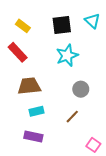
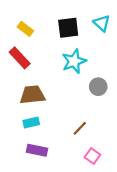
gray circle: (81, 89) -> (98, 87), moved
cyan rectangle: (37, 111) -> (31, 123), moved
pink square: (93, 145) -> (92, 156), moved

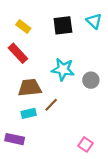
cyan star: (74, 61) -> (63, 69), moved, turned 30
brown line: (80, 128) -> (51, 105), moved
purple rectangle: (37, 150) -> (15, 139), moved

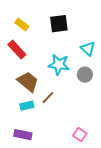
cyan triangle: (94, 21) -> (88, 49), moved
brown trapezoid: (30, 88) -> (28, 82), turned 45
purple rectangle: (15, 139) -> (23, 135), moved

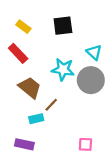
gray circle: (85, 75) -> (91, 80), size x1.6
cyan rectangle: (27, 106) -> (36, 119), moved
pink square: (80, 135) -> (85, 144), turned -32

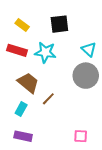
red rectangle: (18, 53) -> (17, 50), turned -30
cyan star: (63, 69) -> (45, 52), moved
cyan rectangle: (36, 119) -> (21, 109), moved, turned -48

